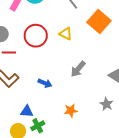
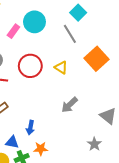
blue arrow: (45, 83) -> (30, 128), moved, turned 72
orange star: (71, 111) -> (41, 149), moved

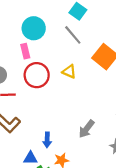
pink rectangle: (13, 31) -> (25, 51), moved, turned -40
gray arrow: (70, 105) -> (86, 129), moved

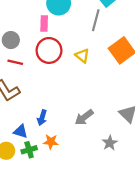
gray line: (73, 35) -> (96, 20), turned 40

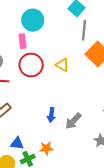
gray line: (96, 20) -> (84, 30), moved
blue arrow: (42, 118) -> (51, 115), moved

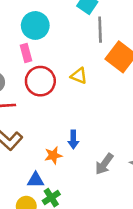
gray arrow: (73, 121) -> (104, 164), moved
orange star: (46, 148) -> (53, 155), moved

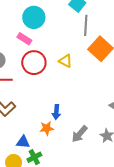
pink rectangle: (26, 53) -> (24, 39), turned -48
orange star: (53, 155) -> (47, 128), moved

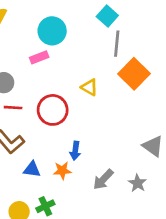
pink rectangle: (24, 39) -> (39, 57), turned -56
red circle: (34, 63) -> (53, 110), moved
blue triangle: (23, 142) -> (32, 169), moved

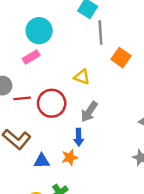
orange square: (134, 74) -> (121, 58), size x0.7
red line: (13, 108) -> (22, 98), moved
gray arrow: (103, 179) -> (89, 112), moved

